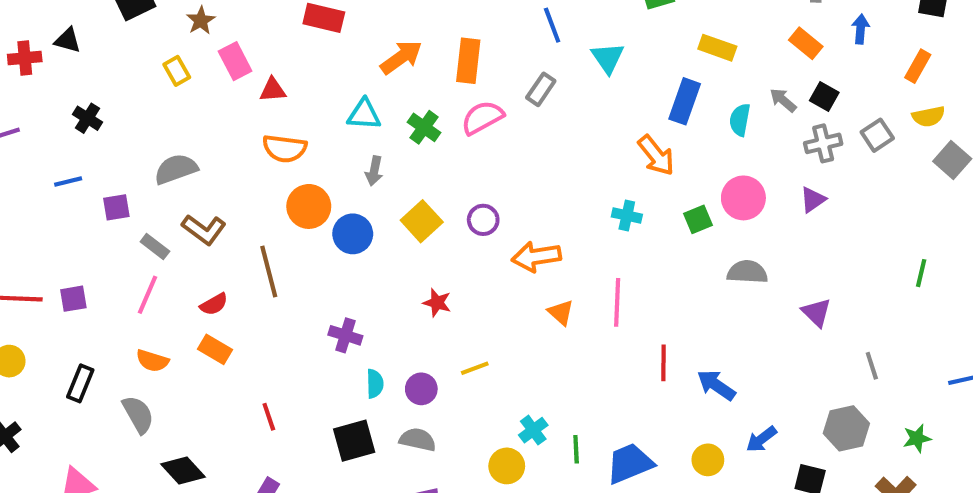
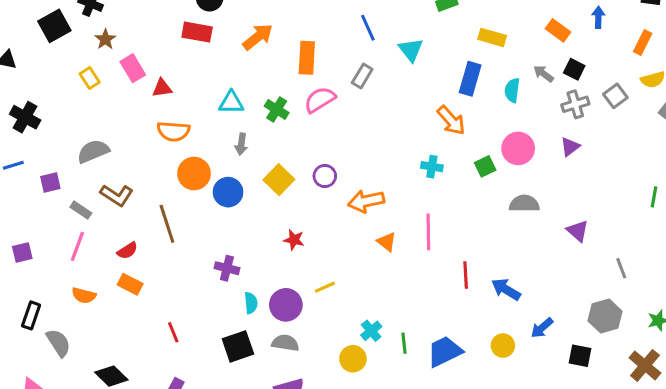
orange arrow: (401, 57) -> (258, 37), moved
black cross: (88, 118) -> (25, 117), size x1.4
purple circle: (421, 389) -> (286, 305), size x1.4
gray semicircle: (138, 414) -> (58, 343), moved

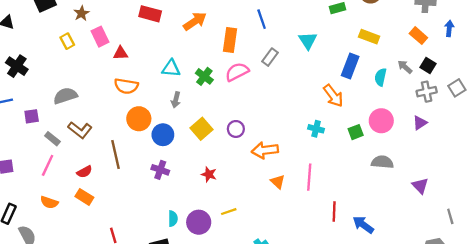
blue line: (368, 28) -> (262, 19), moved
purple cross: (227, 268) -> (160, 170), moved

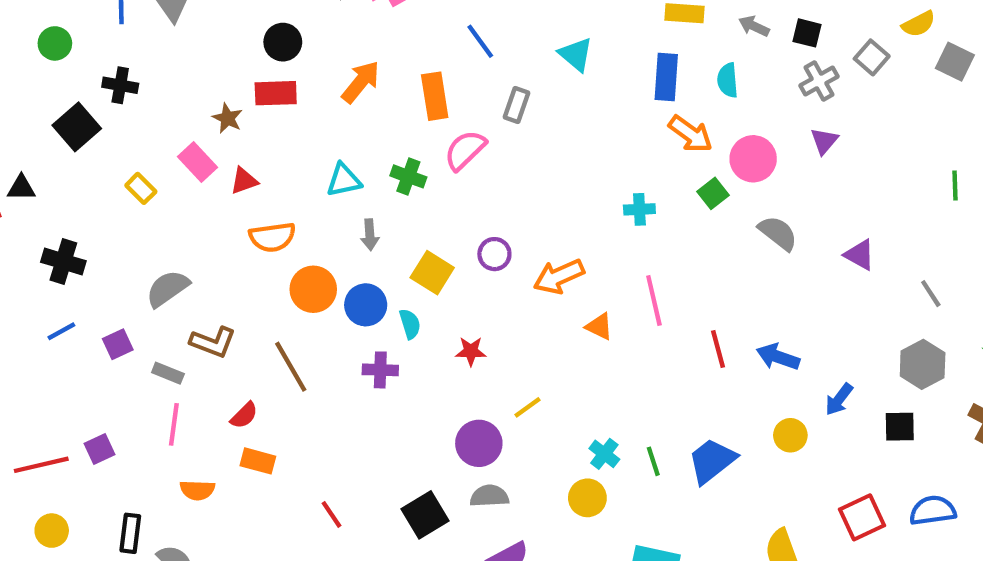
brown star: (81, 13) -> (227, 118), moved
gray arrow: (405, 67) -> (754, 26), moved
orange arrow: (333, 96) -> (691, 134), moved
gray semicircle: (382, 162) -> (778, 233), turned 50
cyan semicircle: (173, 219) -> (410, 324), moved

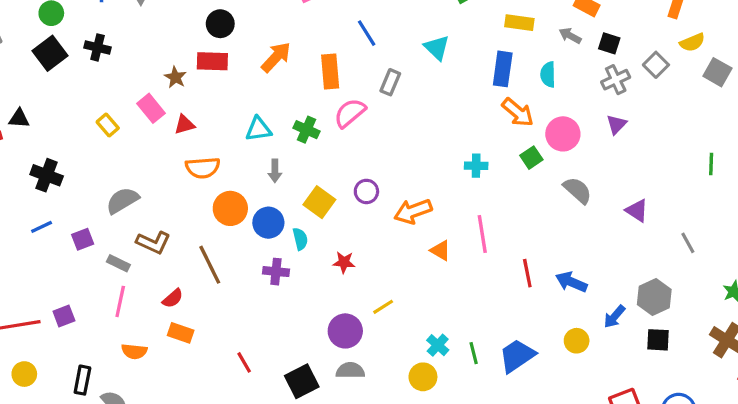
black square: (77, 127) -> (50, 53), moved
gray hexagon: (923, 364) -> (654, 297), moved
red line: (332, 514) -> (244, 362), moved

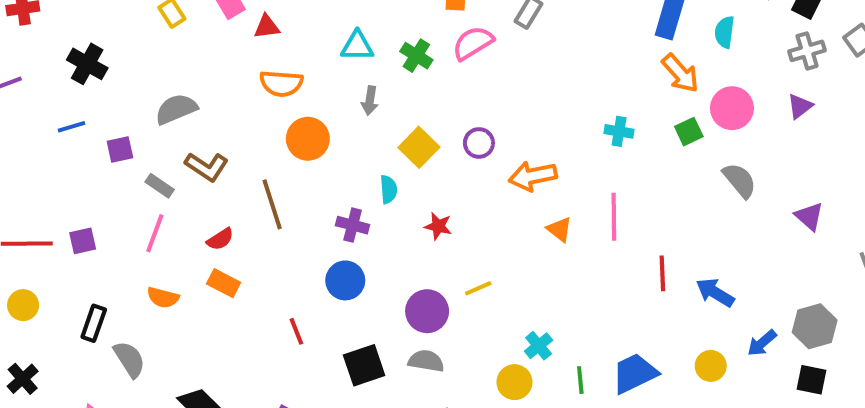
blue circle: (268, 223) -> (345, 280), moved
green line: (474, 353) -> (580, 380), moved

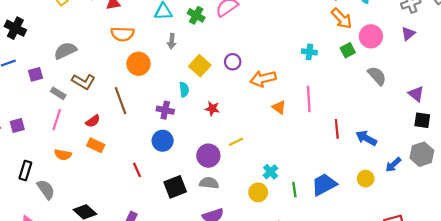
black square: (811, 380) -> (422, 120), moved

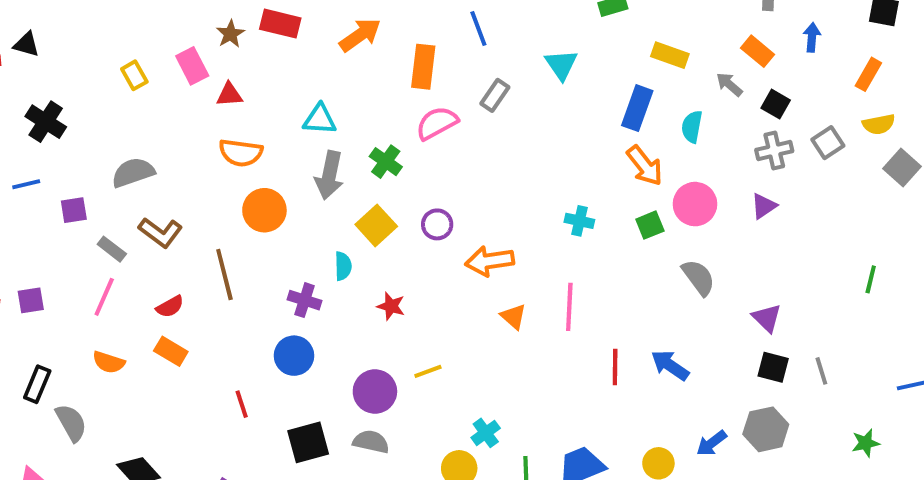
green cross: (196, 15) -> (386, 162), moved
gray arrow: (172, 41) -> (329, 175), size x1.6
blue arrow: (366, 138) -> (670, 365), moved

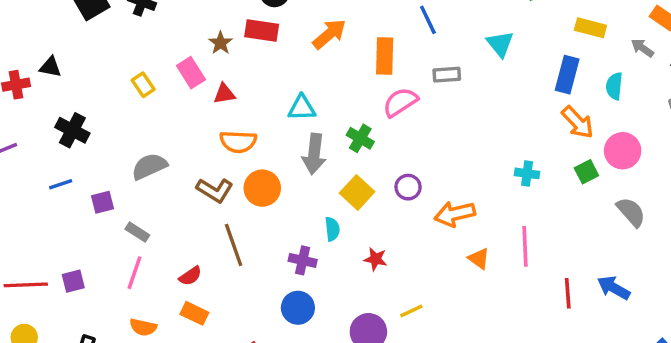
gray rectangle: (495, 95) -> (447, 75), turned 56
brown L-shape: (160, 232) -> (215, 190), moved

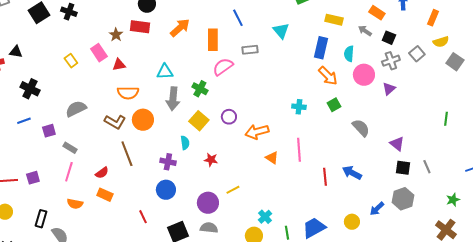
pink circle: (623, 151) -> (364, 75), moved

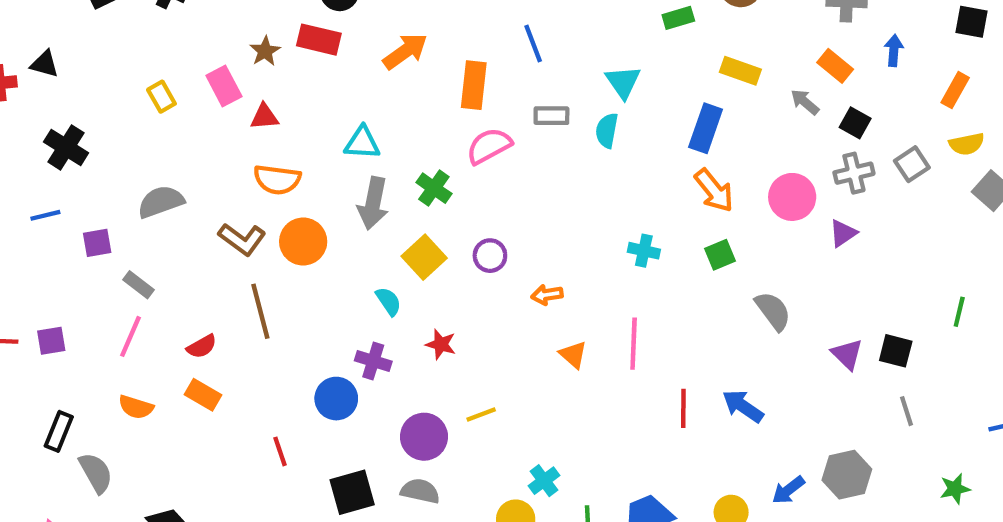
cyan semicircle: (349, 54) -> (607, 130), moved
orange arrow: (257, 132) -> (547, 295), size x0.6
cyan semicircle: (185, 143) -> (389, 301), turned -32
purple cross: (168, 162) -> (373, 361), moved
black square: (403, 168) -> (896, 351), moved

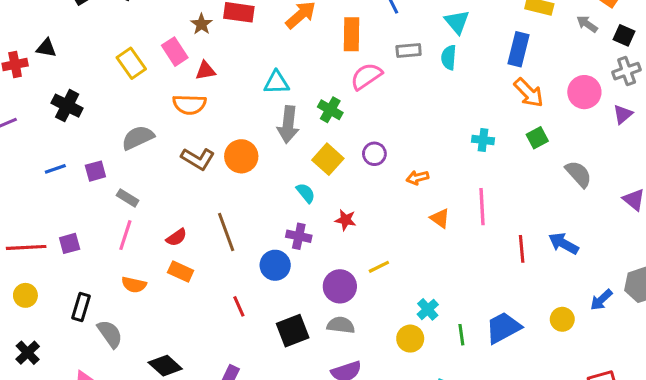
yellow rectangle: (161, 97) -> (131, 63), size x1.4
orange semicircle: (277, 180) -> (189, 104), moved
blue line: (45, 215) -> (55, 169), moved
brown line: (260, 311) -> (226, 232), moved

